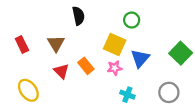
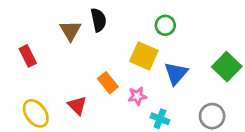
brown triangle: (56, 43) -> (70, 31), moved
pink star: (115, 68) -> (137, 96), moved
red triangle: (61, 71) -> (77, 105), moved

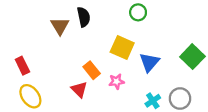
green circle: (165, 25) -> (138, 12), moved
red rectangle: (28, 56) -> (22, 66), moved
red triangle: (77, 105) -> (79, 89), moved
cyan cross: (160, 119) -> (153, 101), moved, turned 35

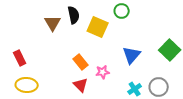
yellow square: (122, 47) -> (98, 27), moved
red triangle: (79, 89) -> (81, 85), moved
yellow ellipse: (30, 96) -> (27, 85), turned -50

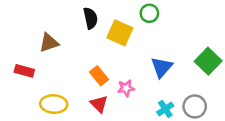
brown triangle: (53, 23) -> (49, 43), moved, turned 42
red rectangle: (20, 58) -> (24, 71), turned -49
yellow ellipse: (27, 85) -> (54, 104), moved

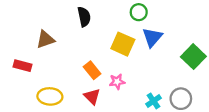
yellow square: (120, 33) -> (123, 44), moved
blue triangle: (162, 67) -> (152, 37), moved

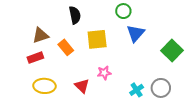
yellow square: (123, 44) -> (97, 39), moved, turned -30
red rectangle: (23, 66) -> (35, 58), moved, turned -35
orange rectangle: (92, 70) -> (66, 47), moved

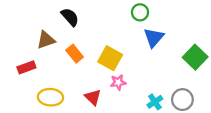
black semicircle: (75, 15) -> (70, 17), moved, turned -30
yellow square: (97, 39) -> (110, 58), moved, turned 35
red rectangle: (35, 58) -> (26, 67), moved

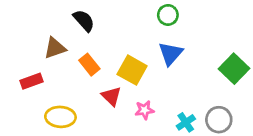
blue triangle: (154, 38) -> (171, 54), moved
pink star: (118, 82) -> (144, 110), moved
red triangle: (93, 97) -> (111, 96), moved

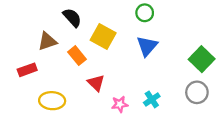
yellow square: (132, 70) -> (103, 37), moved
pink star: (144, 110) -> (120, 104), moved
gray circle: (219, 120) -> (197, 92), moved
cyan cross: (186, 122) -> (152, 99), moved

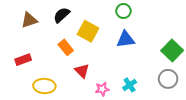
black semicircle: (72, 18) -> (62, 15), turned -90
brown triangle: (47, 41) -> (29, 20), moved
blue triangle: (147, 46) -> (125, 39), turned 42

